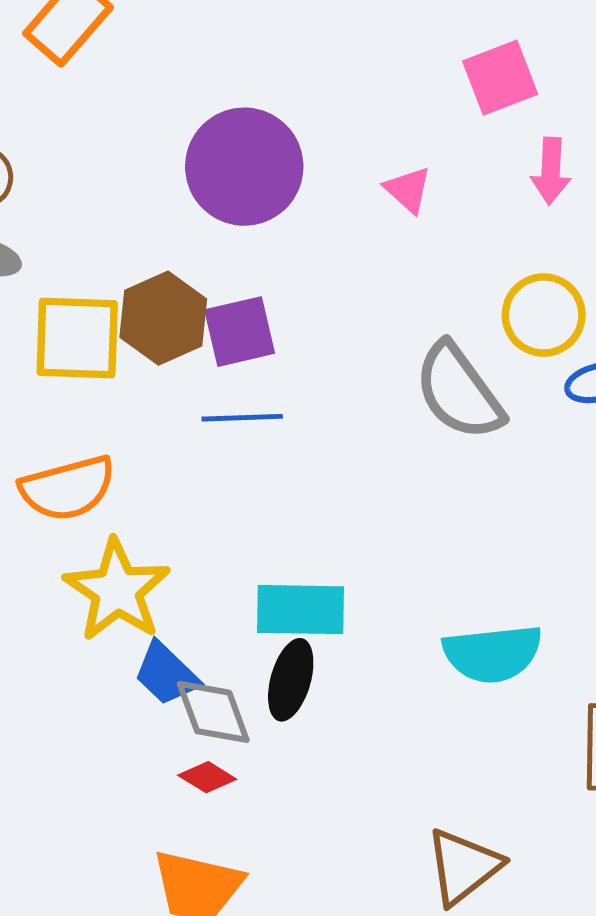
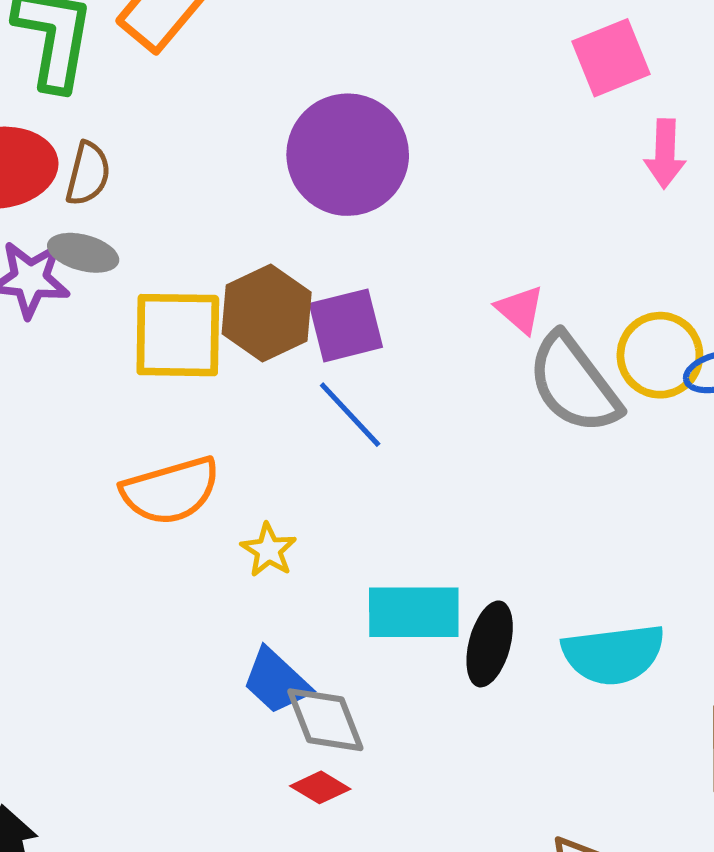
pink triangle: (408, 190) -> (520, 309), moved
yellow circle: (544, 315) -> (660, 355), moved
blue line: (242, 418) -> (350, 415), turned 50
yellow star: (117, 590) -> (269, 550), moved, size x0.5
black ellipse: (291, 680) -> (490, 644), moved

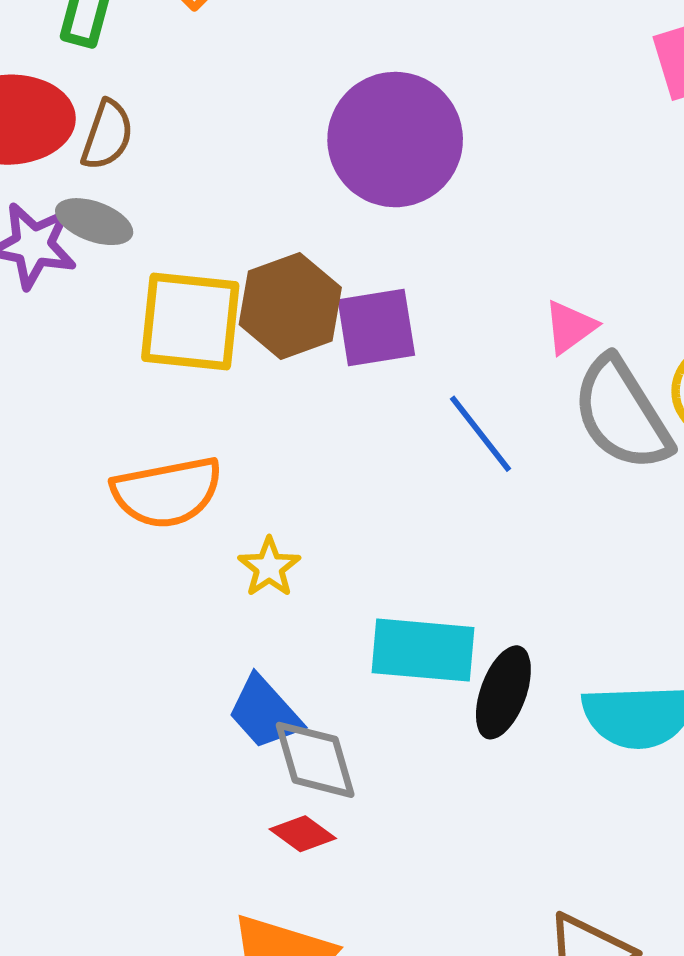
pink triangle: (520, 309) -> (570, 327), turned 38
blue line: (350, 415) -> (481, 434), moved

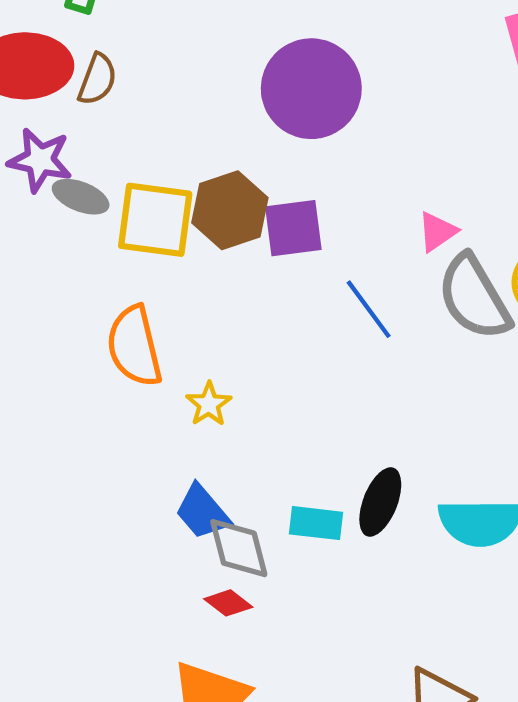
gray ellipse: (94, 222) -> (81, 197), moved
orange semicircle: (167, 492) -> (134, 346), turned 86
cyan rectangle: (423, 650) -> (316, 523), moved, size x0.7

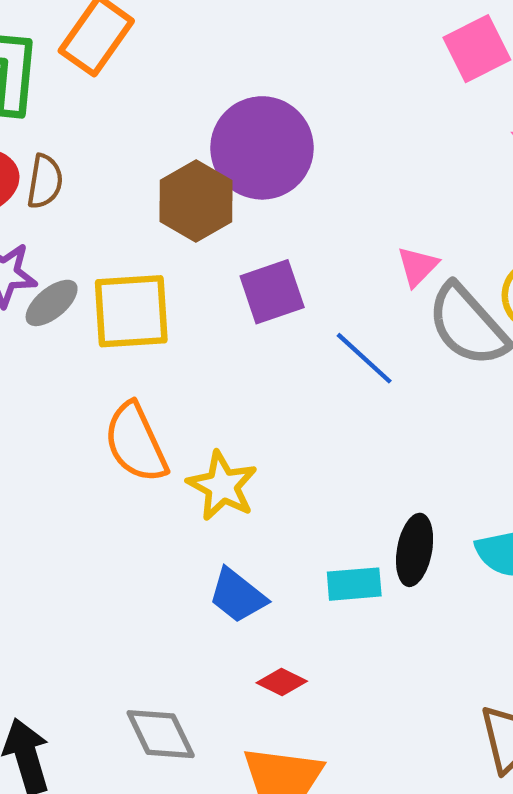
gray ellipse: (81, 197) -> (52, 303), turned -50
brown hexagon: (230, 210) -> (196, 201), moved
yellow star: (209, 404) -> (222, 486), size x1.5
gray diamond: (239, 548) -> (161, 734), moved

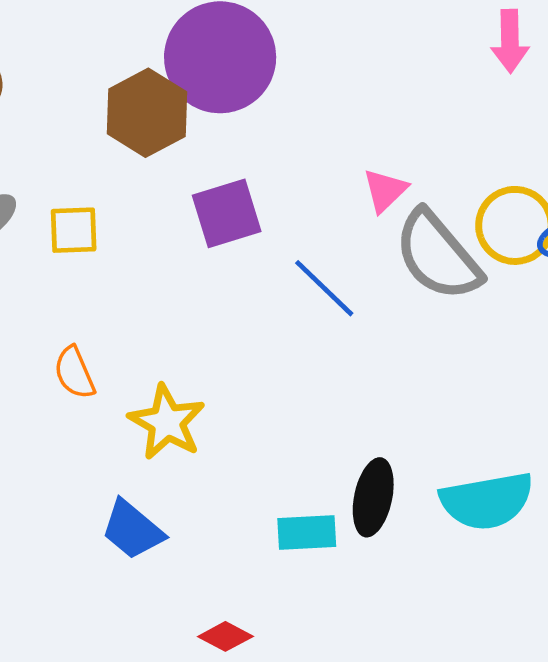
yellow square: (131, 311) -> (74, 230), size x0.6
orange semicircle: (136, 443) -> (74, 373), size x0.6
blue trapezoid: (238, 596) -> (132, 530), moved

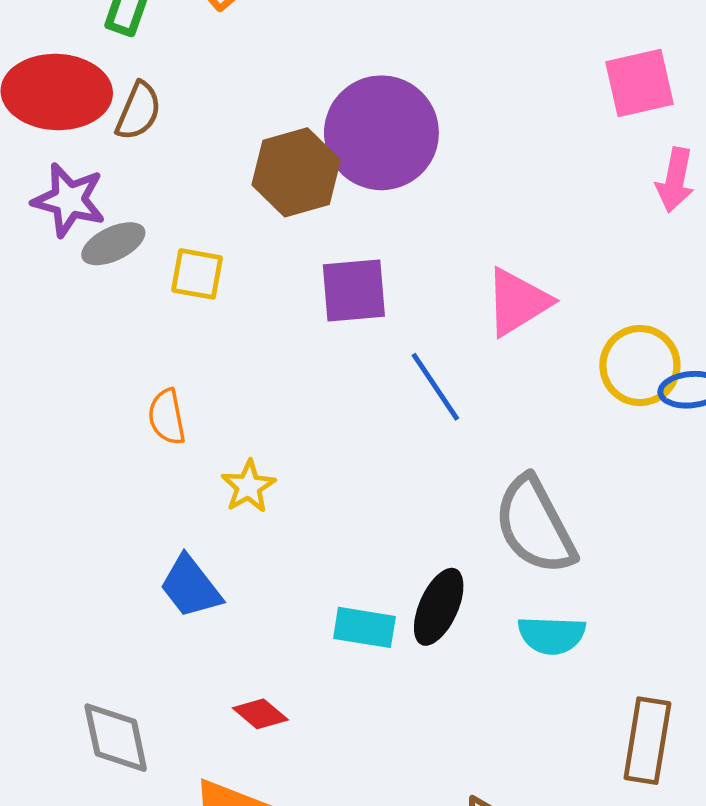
pink triangle: (385, 190) -> (518, 302), size x1.5
gray semicircle: (438, 256) -> (535, 525), moved
yellow star: (167, 422) -> (248, 486), size x0.7
cyan semicircle: (487, 501) -> (552, 635), size x0.7

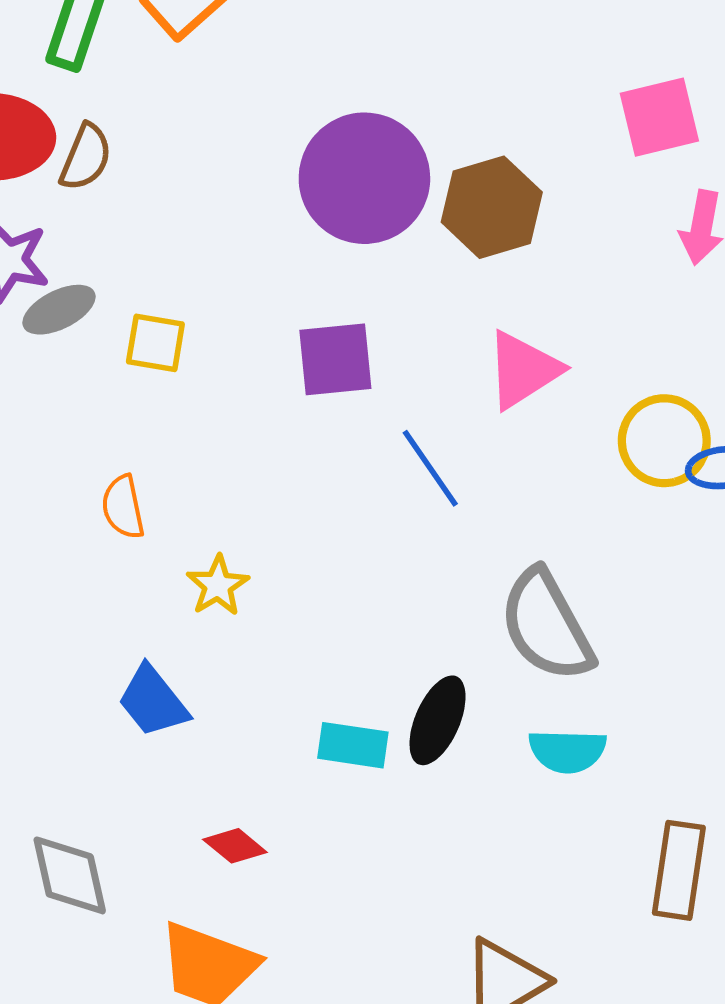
brown hexagon: (296, 172) -> (492, 207), moved

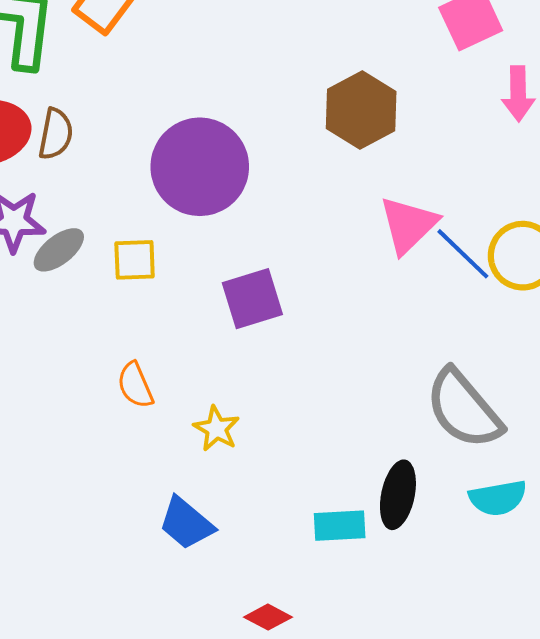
purple circle: (364, 178) -> (200, 167), moved
purple square: (335, 359) -> (252, 299), moved
blue line: (430, 468) -> (463, 254), moved

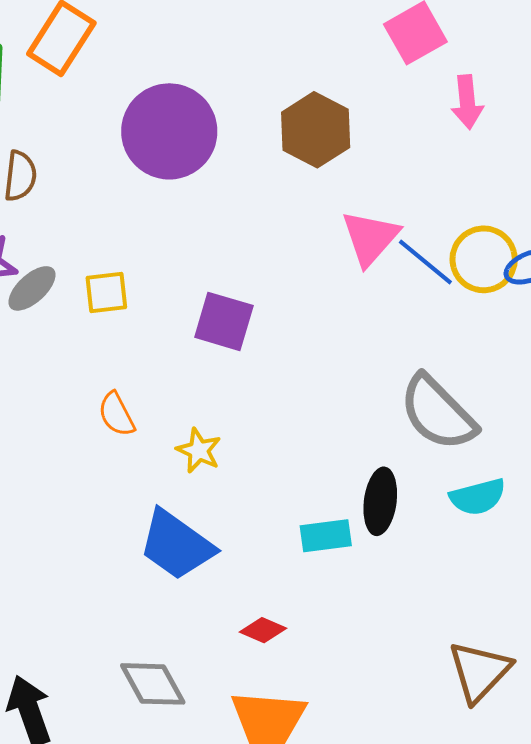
purple circle: (200, 167) -> (169, 131), moved
purple square: (252, 299) -> (224, 321), turned 38
blue trapezoid: (186, 523) -> (176, 545), size x1.4

